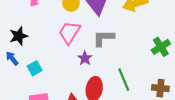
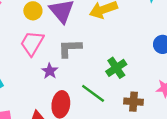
green cross: (161, 47) -> (116, 68), moved
green line: (124, 80) -> (93, 93), turned -30

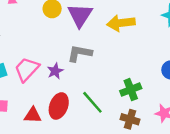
pink trapezoid: (32, 43) -> (27, 69), moved
green cross: (116, 68) -> (131, 90), moved

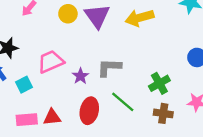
gray L-shape: (80, 53) -> (109, 67), moved
pink trapezoid: (27, 69) -> (51, 62), moved, turned 32
red triangle: (33, 115) -> (52, 117), moved

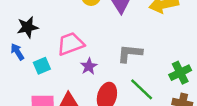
purple star: (80, 76) -> (89, 66), moved

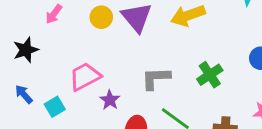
black star: (28, 27) -> (26, 50), moved
green cross: (180, 73) -> (210, 75), moved

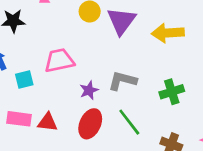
purple star: (110, 100) -> (89, 90), moved

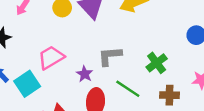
cyan square: (24, 80) -> (27, 84), size x1.5
green cross: (172, 92) -> (157, 63), moved

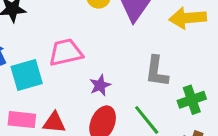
gray L-shape: (110, 56) -> (157, 71), moved, turned -95

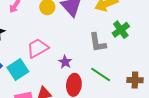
green cross: (192, 100) -> (121, 30), moved

